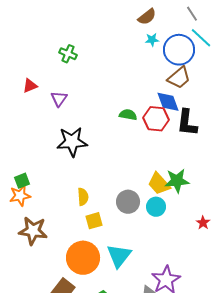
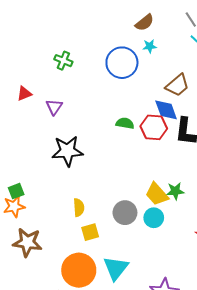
blue circle: (179, 50) -> (122, 63), moved
green star: (177, 181) -> (175, 191), size x0.7

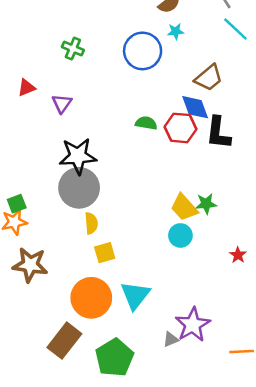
gray circle: (125, 213) -> (79, 188), moved, size x1.4

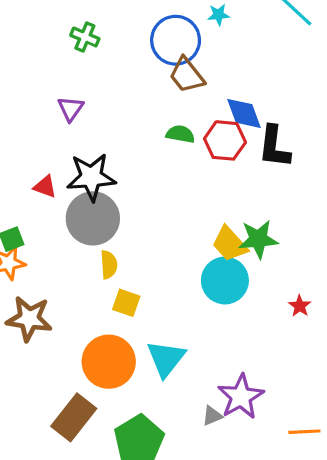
brown trapezoid: (209, 78) -> (187, 75), moved, turned 92
red triangle: (26, 88) -> (45, 187), moved, turned 42
green star: (206, 204) -> (258, 239), size x1.4
cyan circle: (180, 235) -> (225, 280), size x1.5
yellow square: (105, 253) -> (126, 303), turned 35

